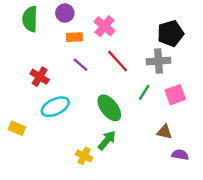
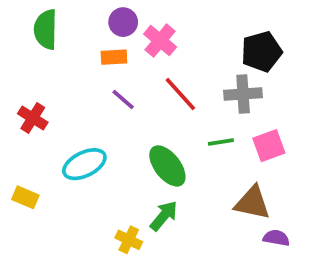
purple circle: (65, 13) -> (123, 22), moved
red cross: (40, 77) -> (33, 118), moved
green line: (144, 92) -> (221, 142), turned 49
brown triangle: (165, 132) -> (252, 203), size x1.5

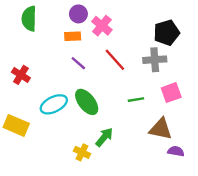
green line: (221, 142) -> (136, 100), moved
green ellipse: (167, 166) -> (87, 102), moved
yellow rectangle: (25, 197) -> (16, 125), size x1.5

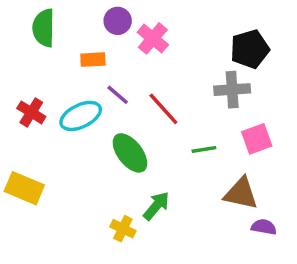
orange rectangle: (73, 36) -> (93, 60), moved
red line: (115, 60) -> (163, 109), moved
cyan ellipse: (54, 104) -> (81, 116), moved

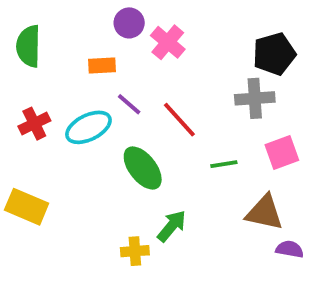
green semicircle: (44, 28) -> (29, 46), moved
red cross: (31, 112) -> (34, 124), turned 32
yellow cross: (123, 229) -> (135, 251), turned -30

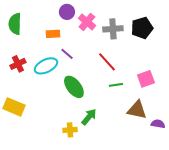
gray cross: (255, 98) -> (113, 29), moved
red line: (179, 120) -> (107, 62), moved
purple semicircle: (290, 249) -> (158, 124), moved

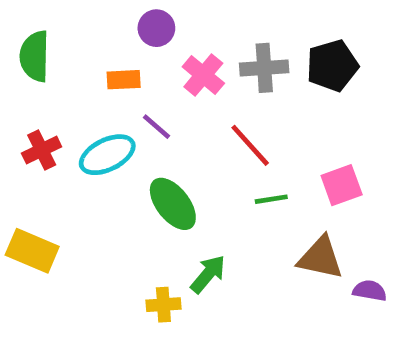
pink cross: (87, 22) -> (203, 75), moved

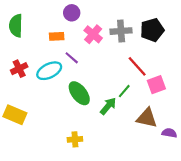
red line: (250, 145) -> (137, 66), moved
green line: (271, 199) -> (124, 91), turned -40
green arrow: (208, 274) -> (108, 106), moved

